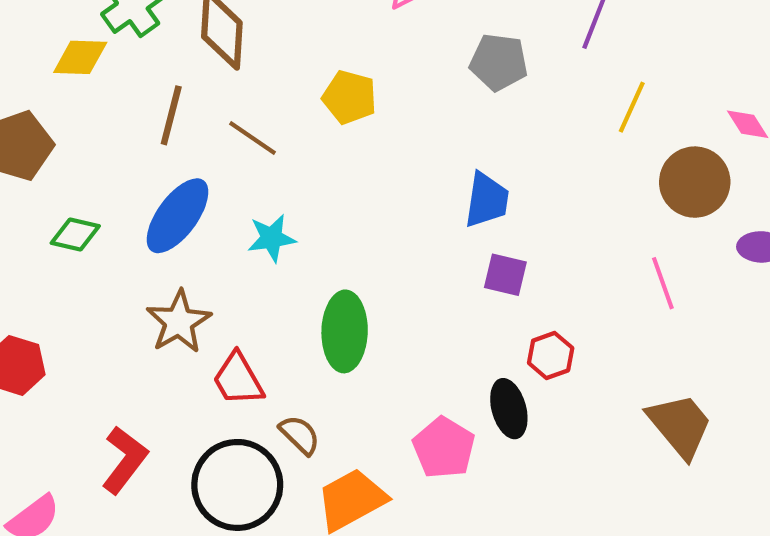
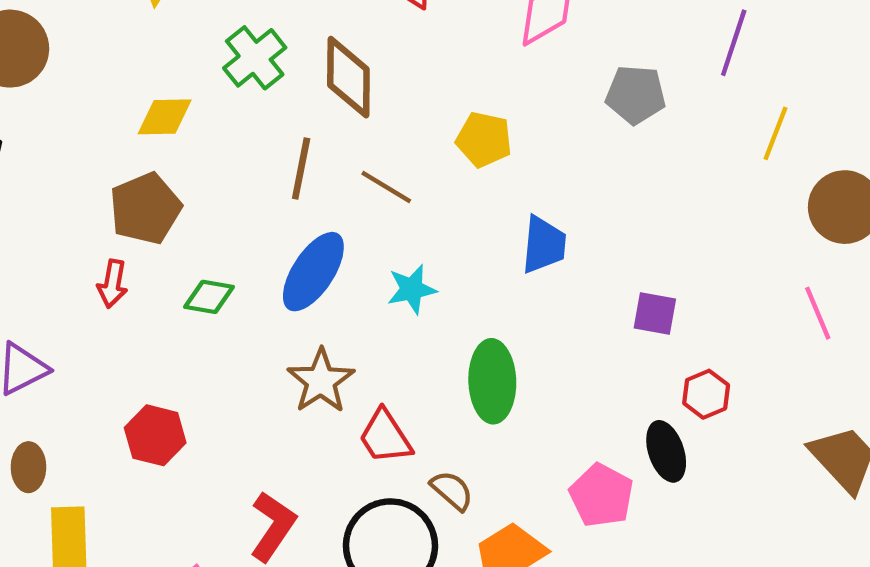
yellow diamond: (80, 57) -> (165, 117), moved
blue trapezoid: (487, 200) -> (544, 245), moved

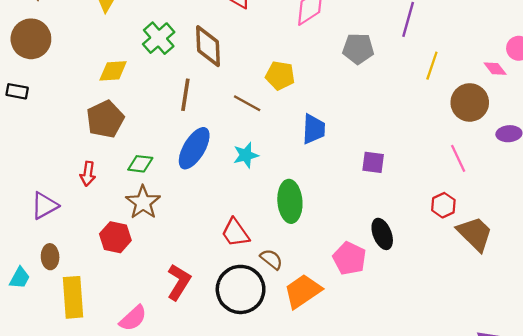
brown line: (386, 187) -> (247, 103), moved
red arrow: (112, 284) -> (88, 174), moved
brown star: (321, 381) -> (143, 202), moved
red hexagon: (706, 394) -> (443, 205), moved

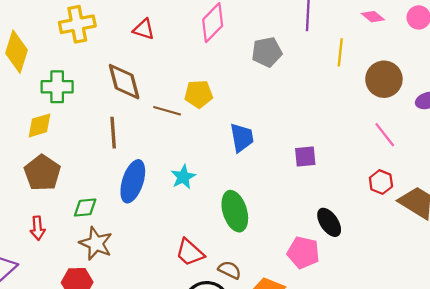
green cross: (159, 38) -> (57, 87), moved, turned -36
pink diamond: (495, 69) -> (373, 17), moved
brown line: (247, 103) -> (167, 111), moved

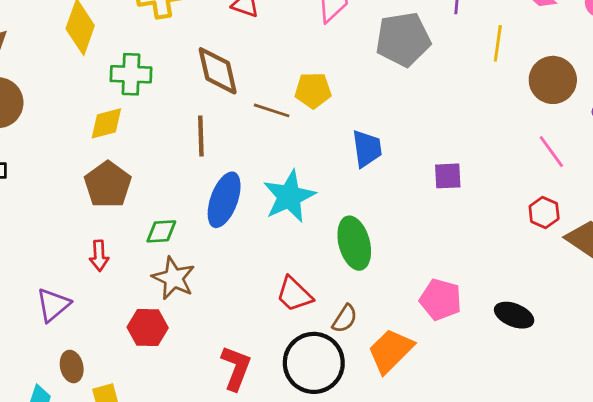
gray pentagon: (267, 52) -> (403, 39), size x1.4
cyan star: (183, 177) -> (289, 196), size x1.6
black ellipse: (329, 222) -> (514, 315), moved, turned -36
brown semicircle: (230, 270) -> (345, 319), turned 95

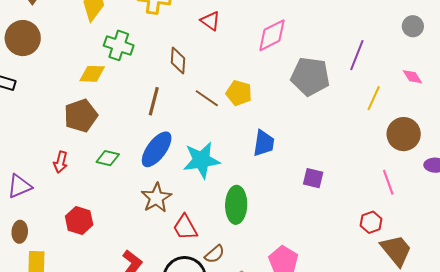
brown diamond: (218, 71) -> (178, 61), size x0.7
brown star: (174, 278) -> (156, 198), moved

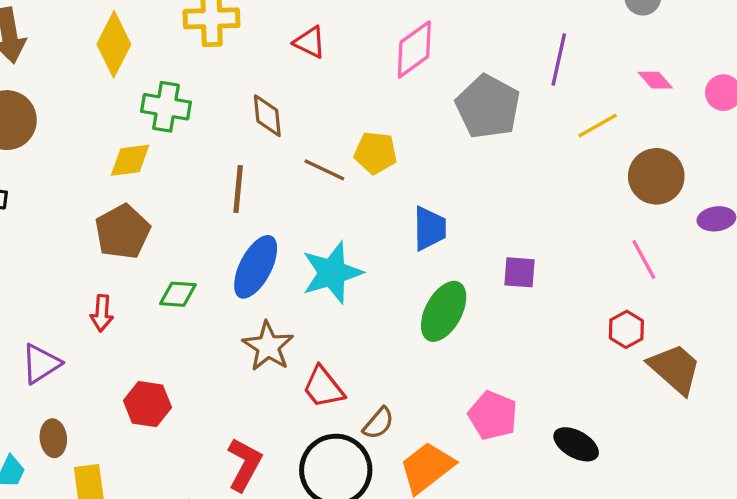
gray pentagon: (310, 76) -> (488, 107), turned 30
yellow line: (374, 98) -> (598, 125), turned 45
green ellipse: (236, 205) -> (444, 311), moved, turned 36

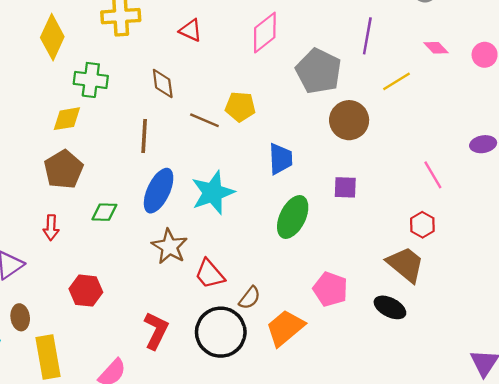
brown circle: (656, 176) -> (349, 120), moved
brown trapezoid: (675, 369) -> (405, 264), moved

